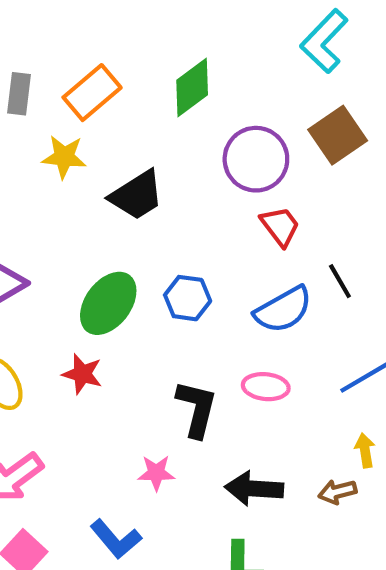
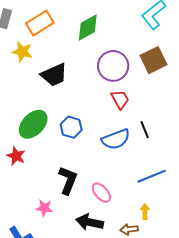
pink ellipse: (266, 387) -> (101, 193), moved, turned 35

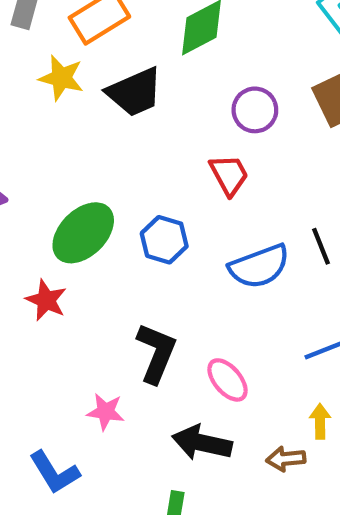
purple circle: (113, 66) -> (255, 110), size x0.7
black trapezoid: (54, 75) -> (135, 92), moved
red trapezoid: (120, 99) -> (229, 175), moved

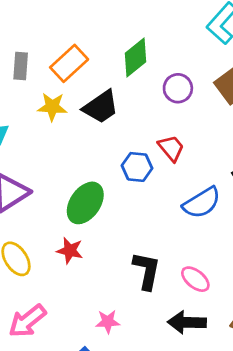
purple circle: (255, 110) -> (178, 88), moved
blue hexagon: (164, 240) -> (137, 167), moved
pink star: (105, 412) -> (108, 322), moved

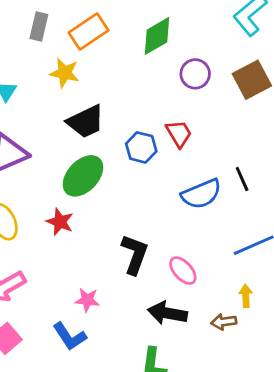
black trapezoid: (101, 107) -> (86, 122), moved

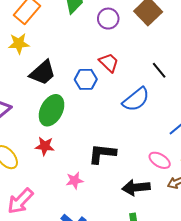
black line: (242, 179) -> (159, 70), moved
black L-shape: (135, 254) -> (102, 154), turned -88
pink ellipse: (183, 271) -> (160, 160), moved
pink star: (87, 300) -> (75, 181), moved

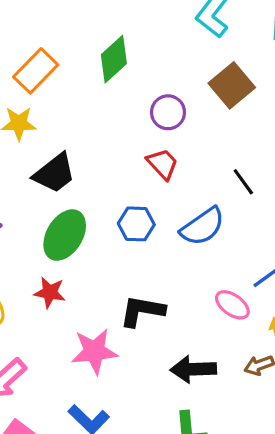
purple circle: (108, 19) -> (168, 112), moved
blue hexagon: (86, 79) -> (136, 224), moved
pink ellipse: (160, 160) -> (232, 305), moved
pink star: (75, 181) -> (94, 351), size x1.6

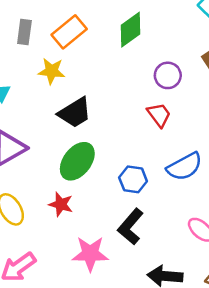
blue hexagon: (136, 224) -> (133, 179), moved
black L-shape: (142, 311) -> (131, 227), turned -66

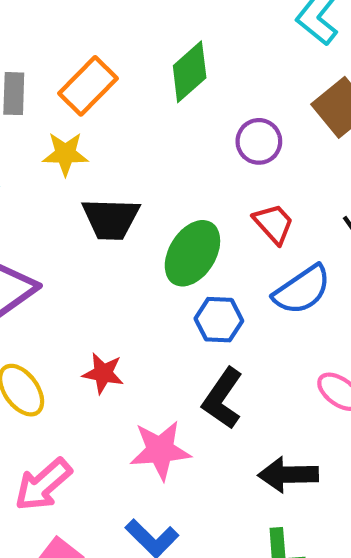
black trapezoid: (75, 113) -> (111, 219), turned 39
red trapezoid: (159, 115) -> (274, 224), moved
green ellipse: (77, 161) -> (192, 253), moved

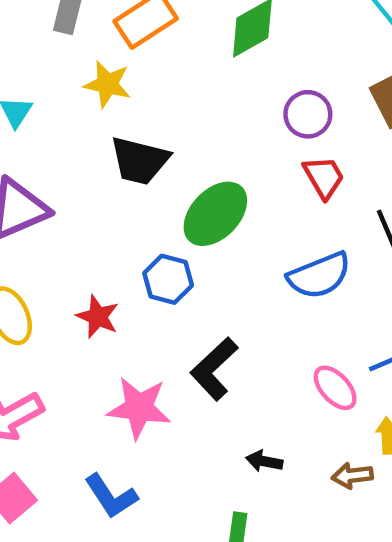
red trapezoid: (274, 224) -> (324, 177), moved
blue hexagon: (219, 320) -> (168, 279), moved
black arrow: (288, 475) -> (264, 461), size x0.6

